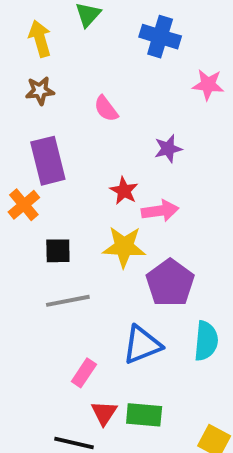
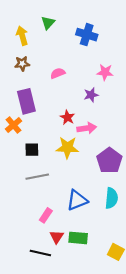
pink star: (208, 85) -> (105, 72), moved
pink semicircle: (106, 109) -> (58, 73), turned 104
purple pentagon: (170, 283) -> (109, 160), moved

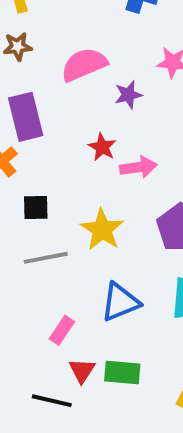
pink semicircle: (58, 73) -> (84, 65), size x1.6
purple star: (91, 95) -> (128, 95), moved
yellow star: (67, 148) -> (102, 230), moved, turned 30

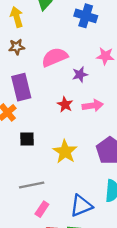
pink arrow: (138, 167) -> (93, 106), moved
gray line: (46, 258) -> (32, 185), moved
blue triangle: (120, 302) -> (81, 206), moved

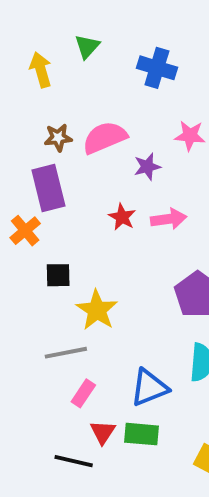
brown star: (17, 47) -> (58, 138), moved
yellow star: (65, 152) -> (97, 310), moved

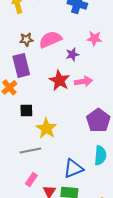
red star: (122, 217) -> (59, 80), size x1.5
pink rectangle: (83, 393) -> (31, 179), moved

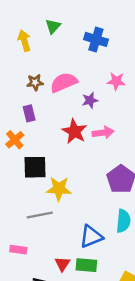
purple rectangle: (21, 65) -> (29, 113), size x0.6
black square: (26, 110) -> (35, 167), size x1.5
yellow star: (46, 128) -> (59, 189), turned -30
pink rectangle: (31, 179) -> (18, 250), moved, turned 64

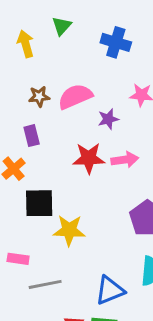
red star: (74, 131) -> (89, 158), turned -30
gray line: (40, 215) -> (45, 284), moved
pink rectangle: (18, 250) -> (18, 259), moved

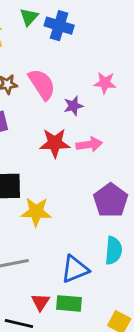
blue cross: (116, 42) -> (59, 26), moved
pink semicircle: (75, 96) -> (42, 84), turned 80

